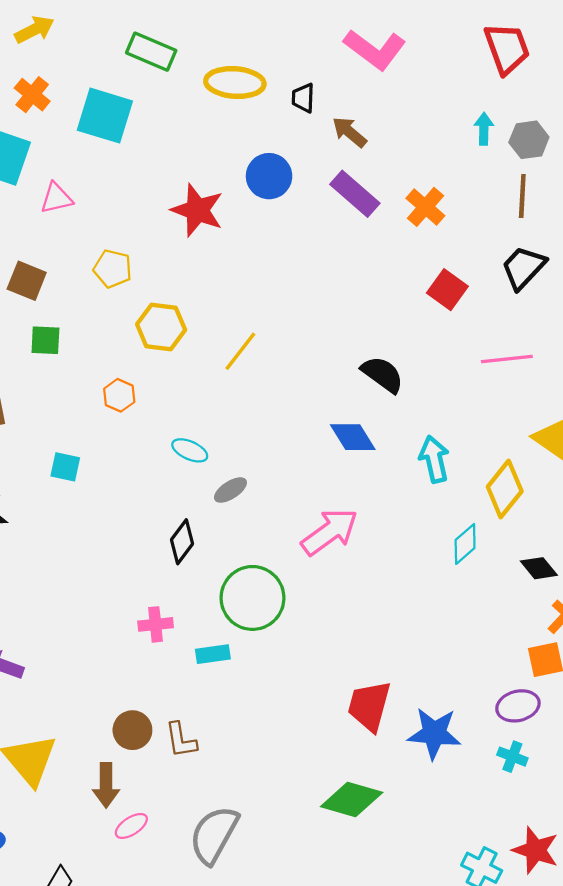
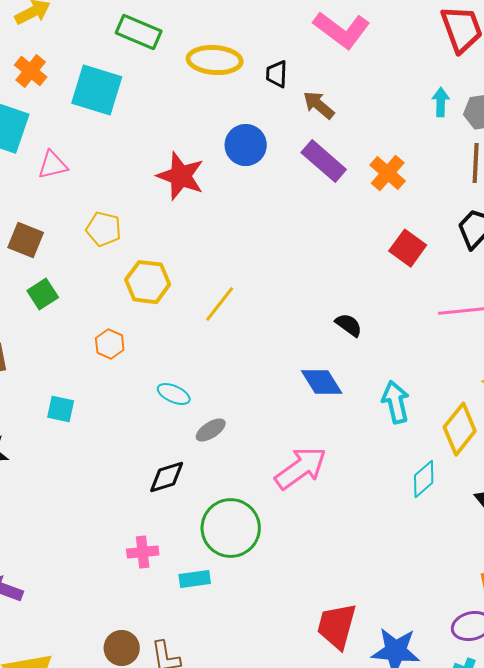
green square: (45, 340) -> (43, 294), turned -36
black semicircle: (382, 374) -> (349, 325), size x0.7
black diamond: (182, 542) -> (167, 477), turned 36

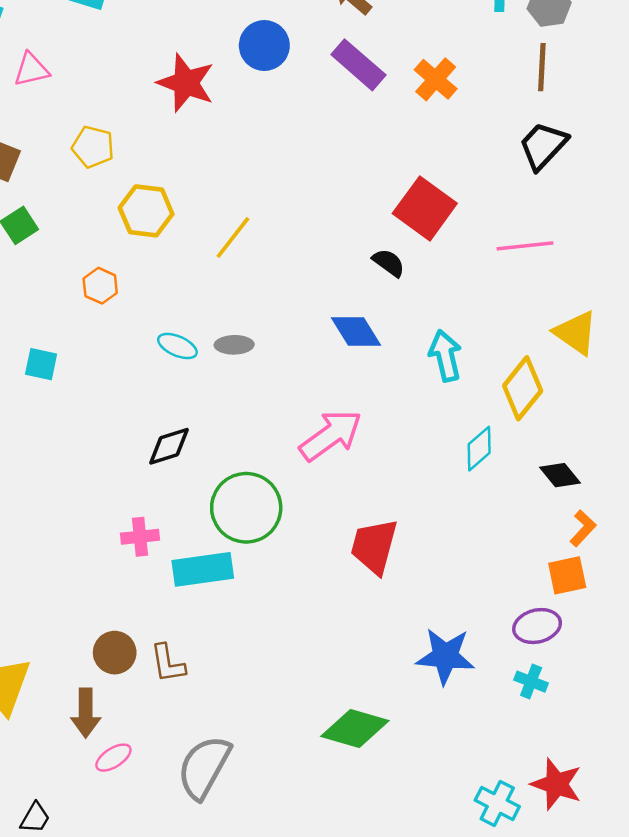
red square: (408, 248) -> (425, 208), moved, size x1.4
gray ellipse: (211, 430) -> (234, 345), moved, turned 32
cyan rectangle: (195, 579) -> (203, 569), size x1.6
red trapezoid: (337, 626) -> (374, 546), moved

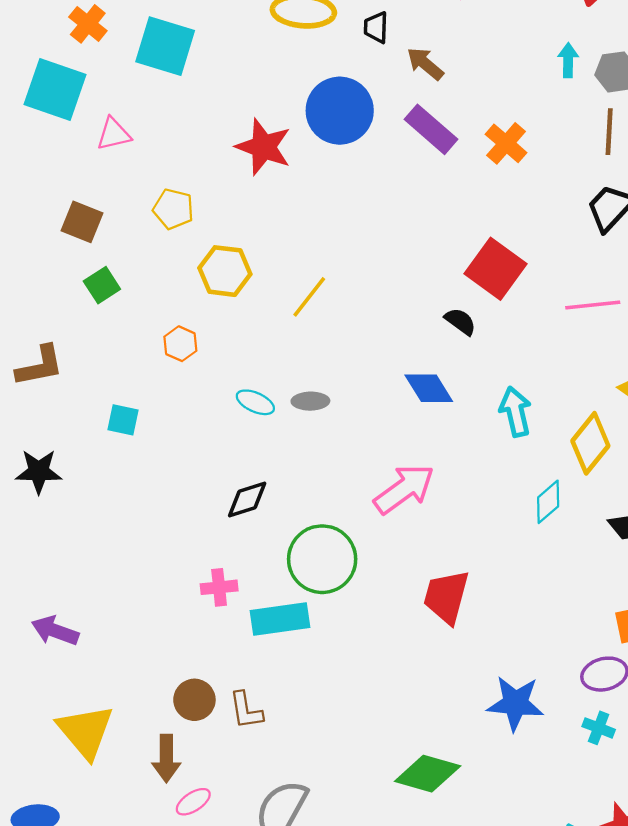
blue circle: (264, 45) -> (340, 111), size x1.4

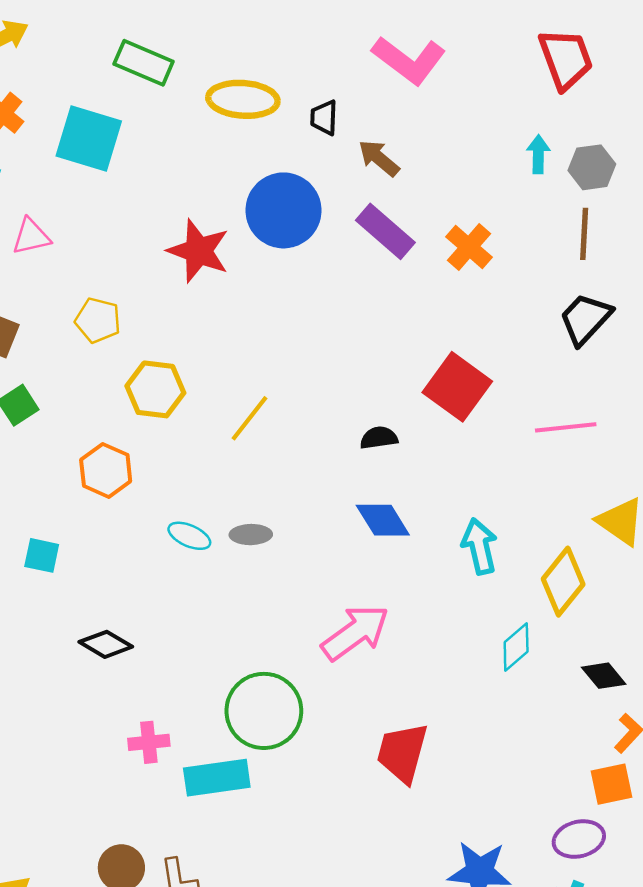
black semicircle: (460, 321) -> (379, 438), moved, turned -44
orange hexagon: (180, 344) -> (106, 470), size x1.4
black diamond: (247, 499) -> (106, 644), moved, turned 48

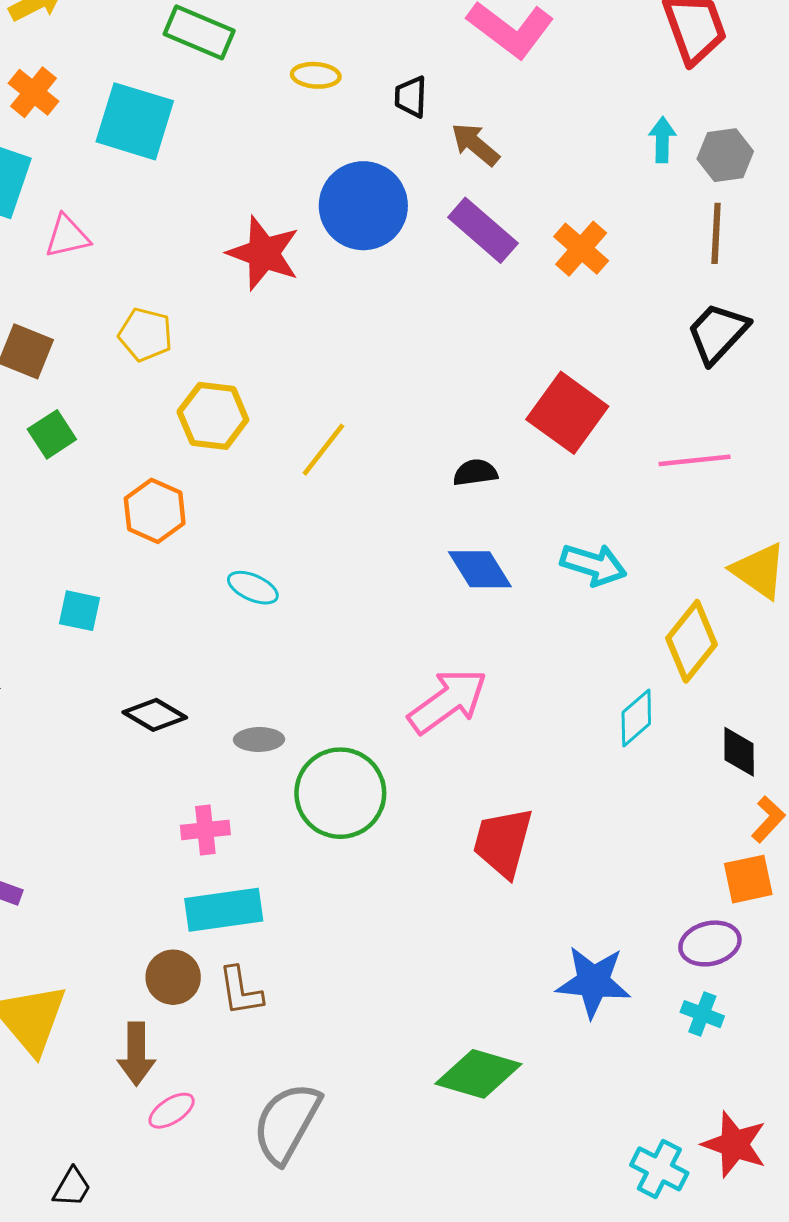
yellow ellipse: (243, 99) -> (316, 75), size x0.6
gray ellipse: (251, 535) -> (259, 739), moved
cyan arrow: (479, 546) -> (593, 565), moved, turned 120
black diamond: (604, 676) -> (739, 752), turned 39
cyan rectangle: (217, 778) -> (224, 910), moved

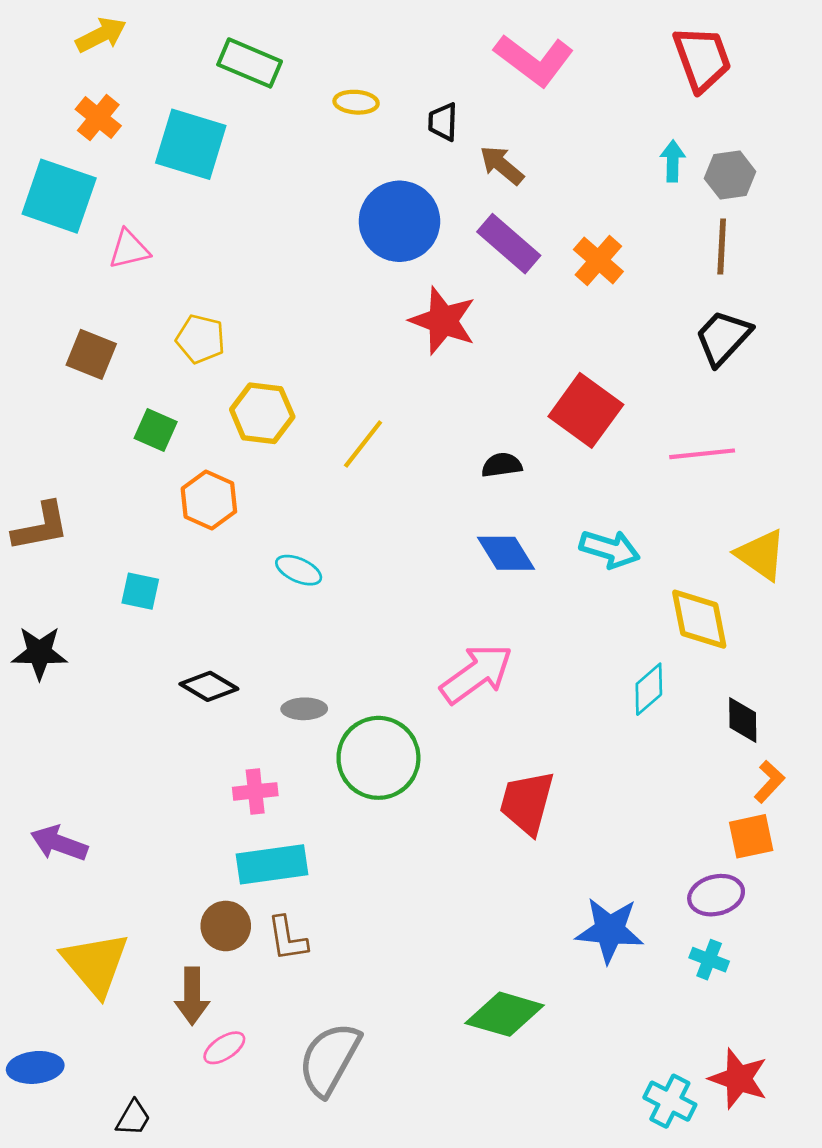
red star: (264, 253) -> (443, 321), moved
green square: (52, 434) -> (156, 430), moved, turned -33
yellow diamond: (692, 641) -> (699, 619), turned -50

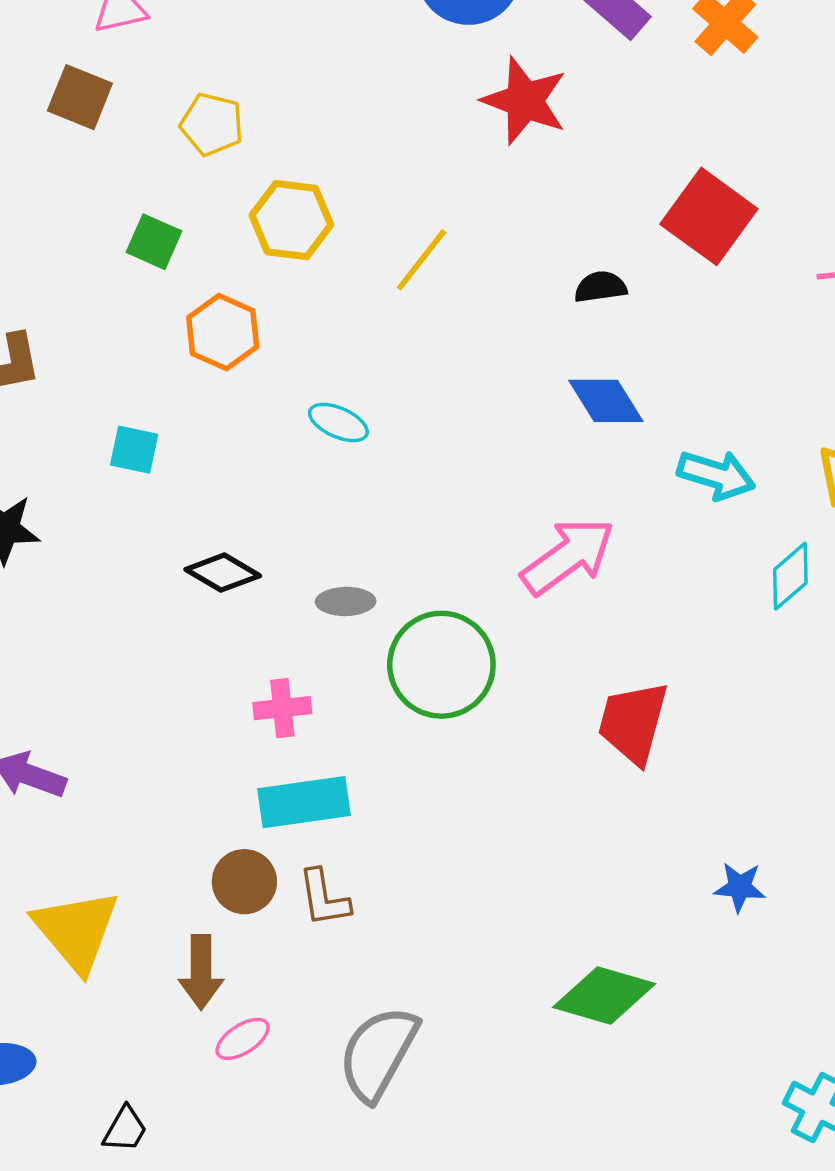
brown square: (91, 354) -> (80, 97), moved
cyan arrow: (610, 549) -> (716, 475), moved
blue star: (610, 930) -> (740, 887), size x0.6

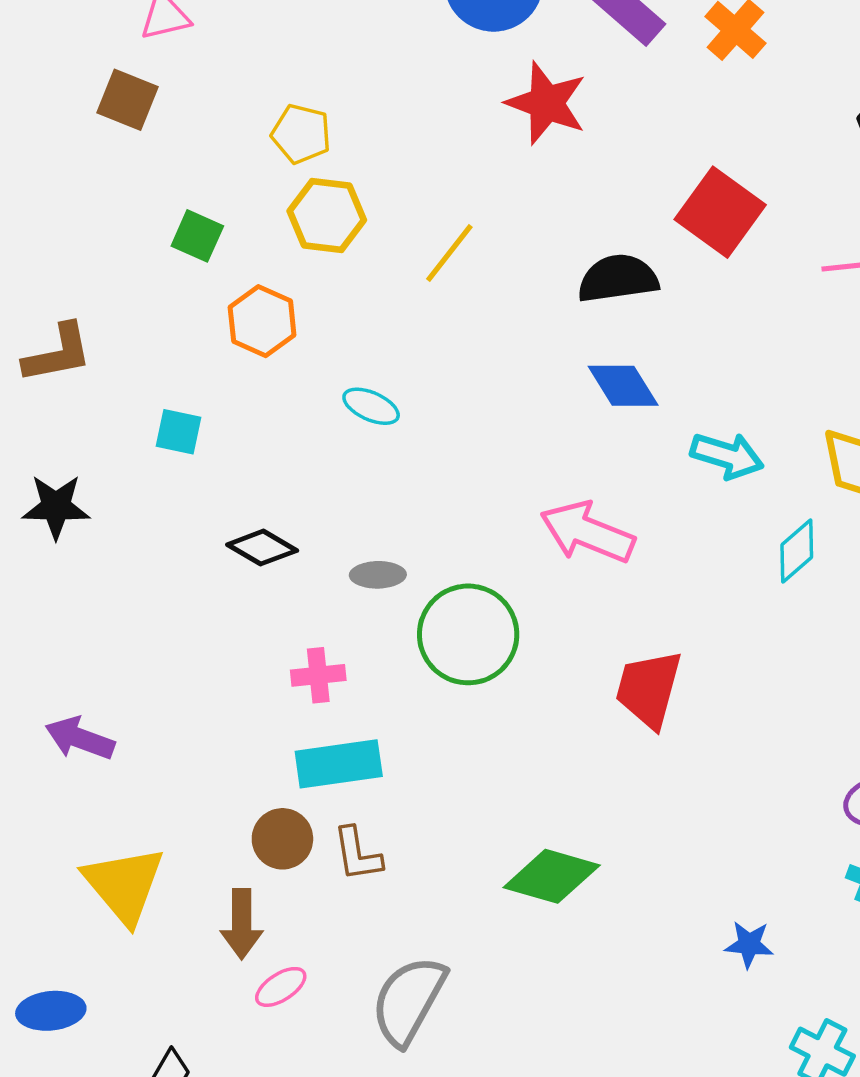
yellow pentagon: (212, 124) -> (301, 134), moved
black semicircle: (601, 287) -> (618, 279), size x1.6
pink arrow: (568, 556) -> (587, 532), turned -122
blue star: (740, 887) -> (749, 944), moved
green diamond: (604, 996) -> (552, 876), moved

